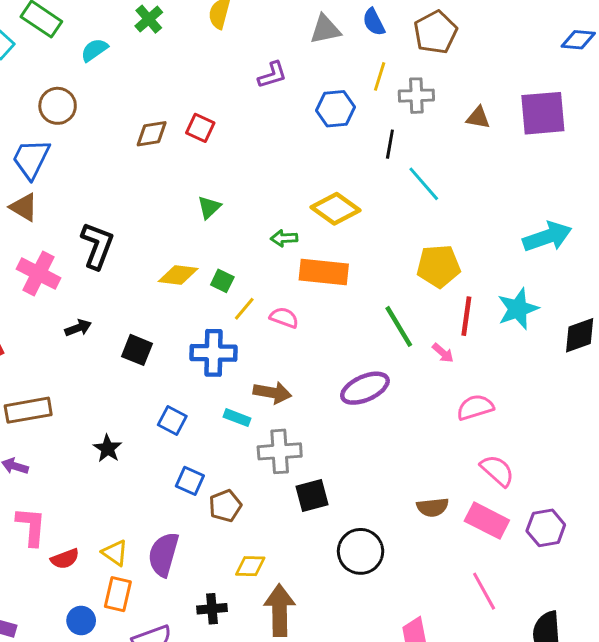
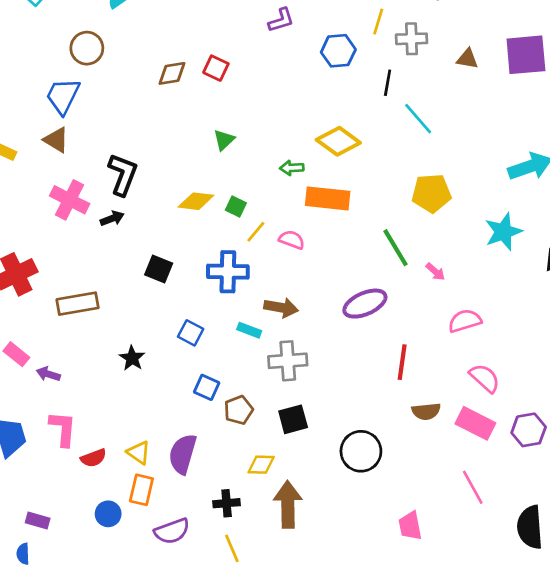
red line: (466, 316) -> (402, 362), moved
black arrow: (78, 328) -> (112, 218), moved
brown rectangle: (28, 410) -> (78, 304), moved
black square: (312, 496) -> (293, 419), moved

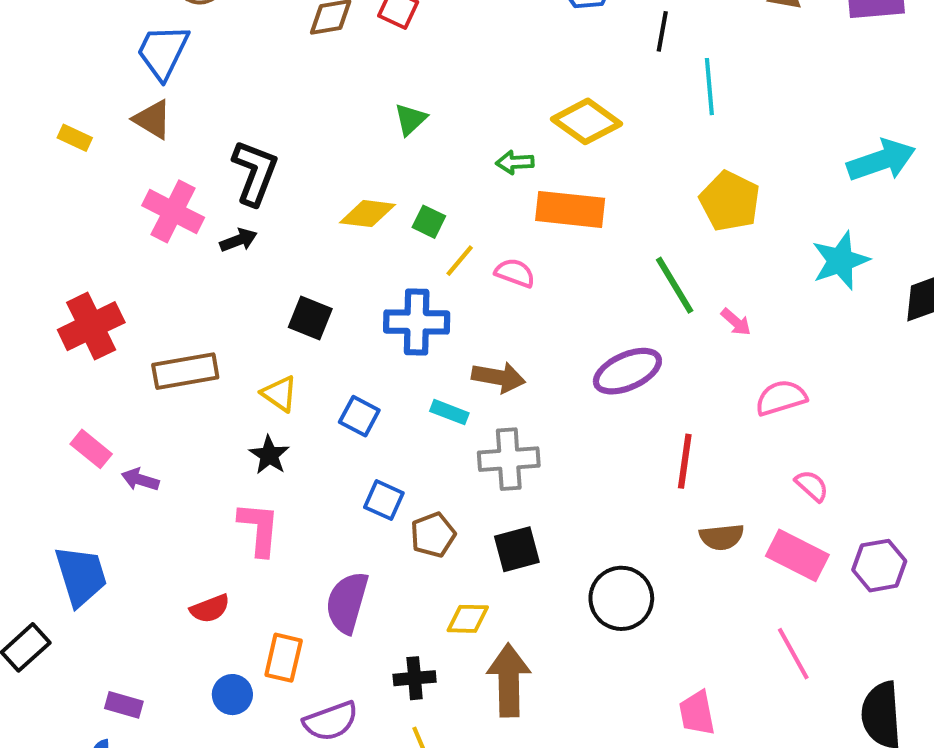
cyan line: (418, 119) -> (709, 87), turned 36
yellow pentagon: (431, 193) -> (730, 201), turned 30
pink semicircle: (485, 378) -> (812, 486), size x0.7
pink L-shape: (63, 429) -> (259, 529), moved
yellow triangle: (139, 453) -> (279, 394), moved

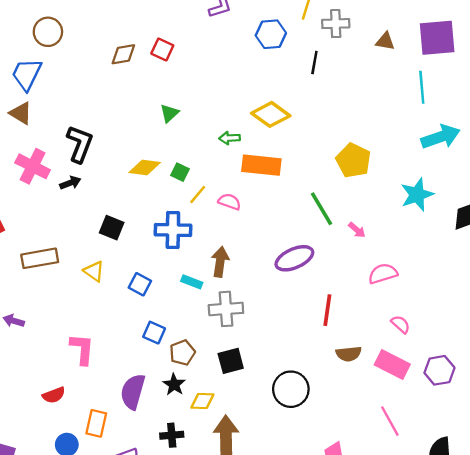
cyan line: (709, 87) -> (422, 87), moved
brown arrow: (499, 377) -> (220, 262), turned -92
black star: (269, 455) -> (174, 384), moved

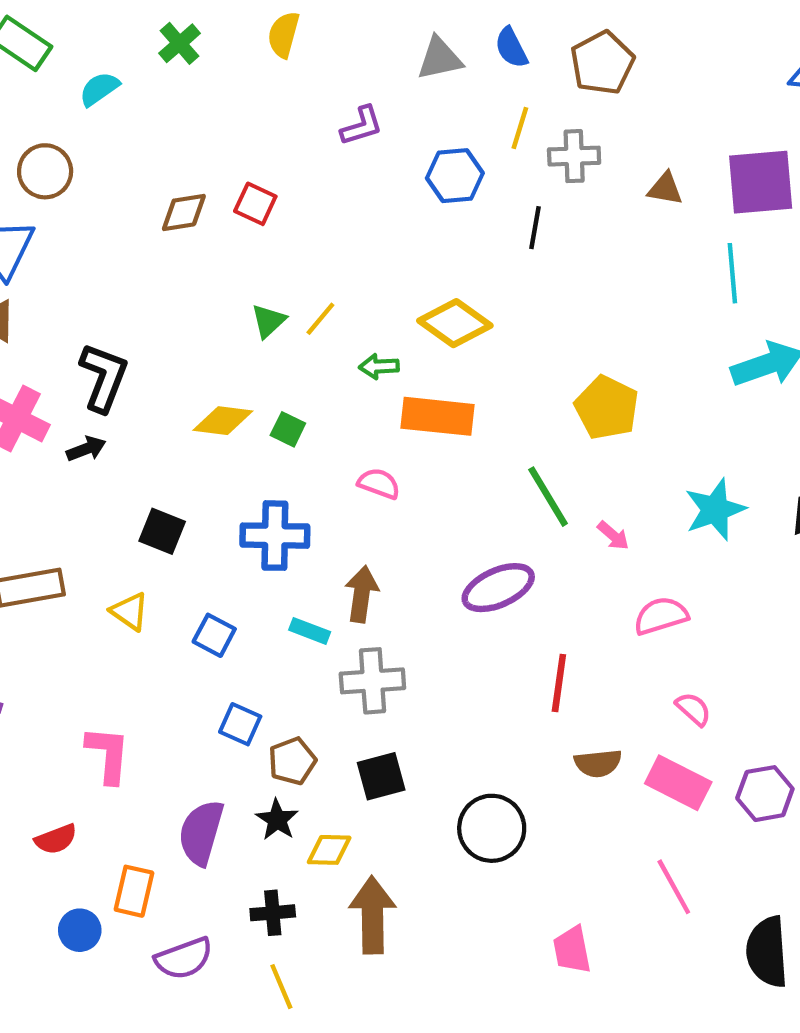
yellow line: (198, 195) -> (320, 319), moved
cyan star: (417, 195) -> (715, 510), moved

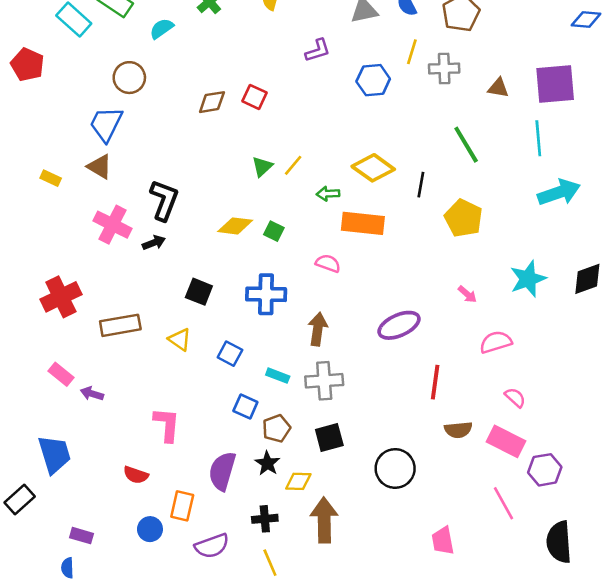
black line: (535, 228) -> (421, 185), moved
green line: (548, 497) -> (466, 145), moved
cyan rectangle: (310, 631) -> (278, 376), moved
purple hexagon: (765, 794) -> (545, 470), moved
red semicircle: (56, 839) -> (136, 475), turned 40

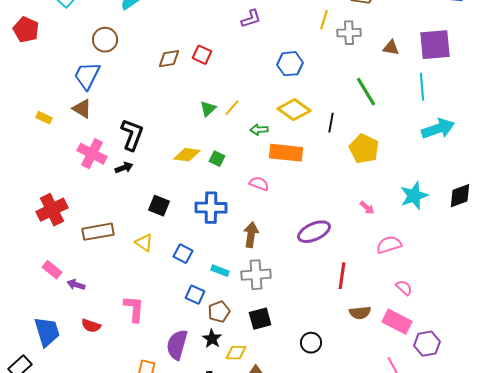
blue hexagon: (373, 80) -> (290, 64), moved
black circle: (395, 468) -> (311, 343), size x0.7
red semicircle: (136, 475) -> (91, 326), moved

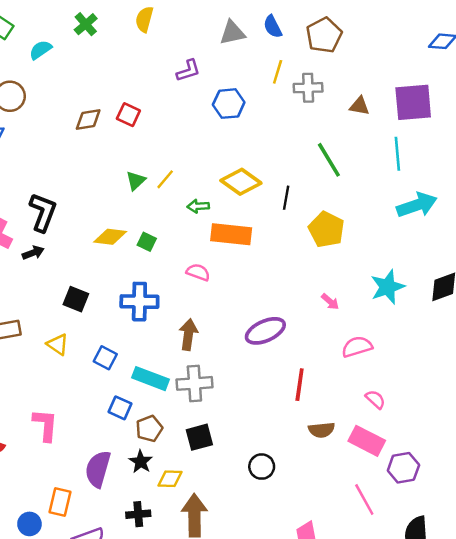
blue hexagon: (290, 64) -> (229, 104), moved
cyan rectangle: (220, 271) -> (150, 379), size x1.6

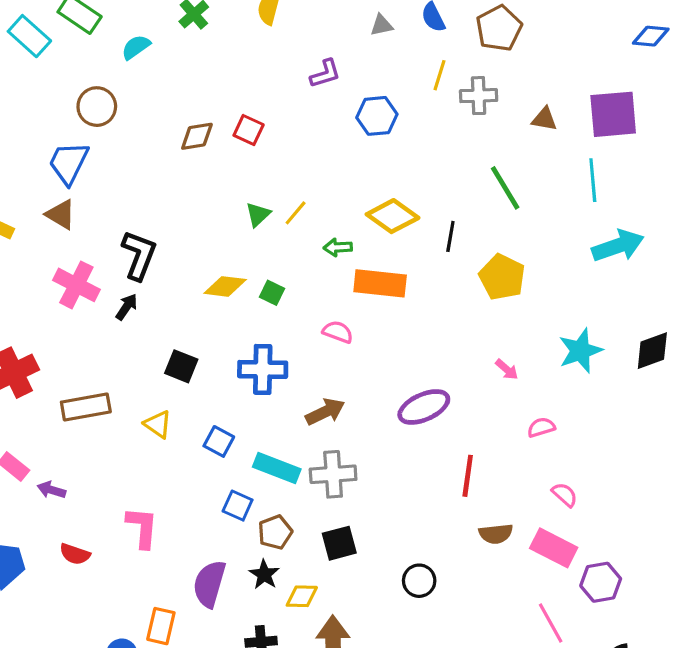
gray triangle: (232, 33) -> (382, 25), size x0.7
black arrow: (33, 253) -> (127, 307), turned -35
brown arrow: (188, 335) -> (325, 412), turned 56
pink semicircle: (357, 347) -> (541, 427), size x0.7

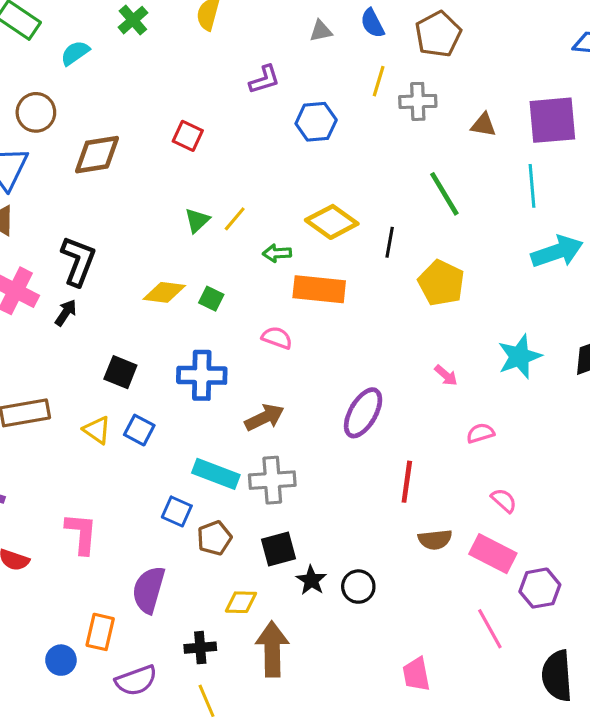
brown diamond: (197, 136) -> (97, 155), moved, size x1.4
purple ellipse: (424, 407) -> (363, 413), turned -36
blue square: (219, 441) -> (139, 430), moved
black star: (264, 574) -> (311, 580), moved

